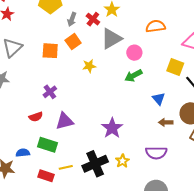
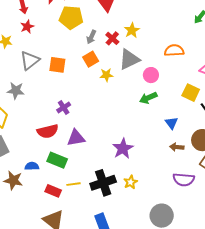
orange square: (50, 51) -> (57, 65), moved
yellow star: (89, 66) -> (106, 75), moved
red semicircle: (36, 117) -> (48, 131), size x1.5
purple semicircle: (156, 153) -> (184, 180), moved

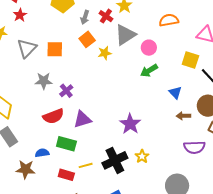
gray star: (16, 91) -> (44, 81), moved

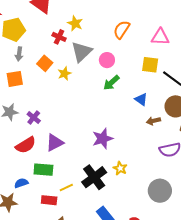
gray arrow: (85, 17) -> (19, 54), moved
orange semicircle: (169, 20) -> (122, 30), turned -36
purple star: (130, 124) -> (103, 139), turned 30

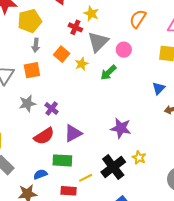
green arrow: (111, 83) -> (108, 72), moved
blue triangle: (141, 99) -> (159, 88), turned 40
purple star: (103, 139) -> (121, 128), turned 30

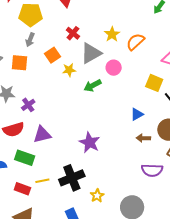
yellow star: (91, 14) -> (112, 34), moved
yellow star: (139, 158) -> (97, 196), moved

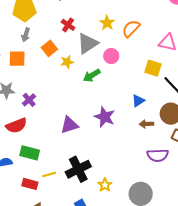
purple triangle: (42, 135) -> (69, 125), moved
purple star: (90, 143) -> (105, 117), moved

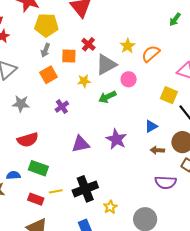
orange square: (49, 48) -> (69, 56), moved, turned 35
orange square: (17, 59) -> (49, 75), moved, turned -36
purple cross: (29, 100) -> (62, 107), moved

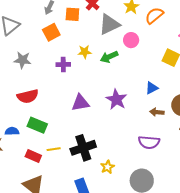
yellow star: (84, 81) -> (85, 52), moved
purple cross: (62, 107) -> (63, 65), turned 32
purple semicircle: (166, 182) -> (149, 142), moved

